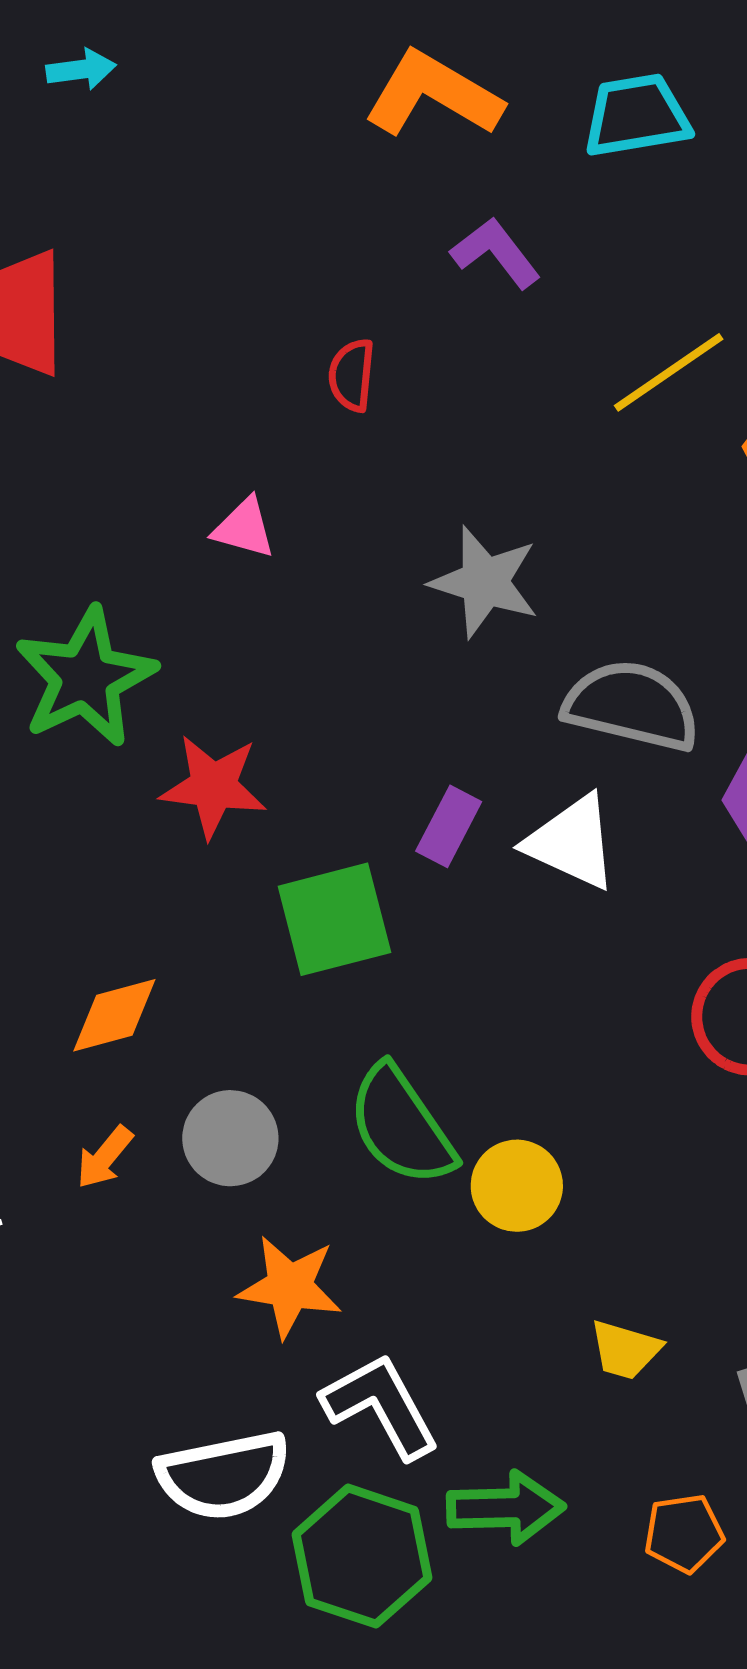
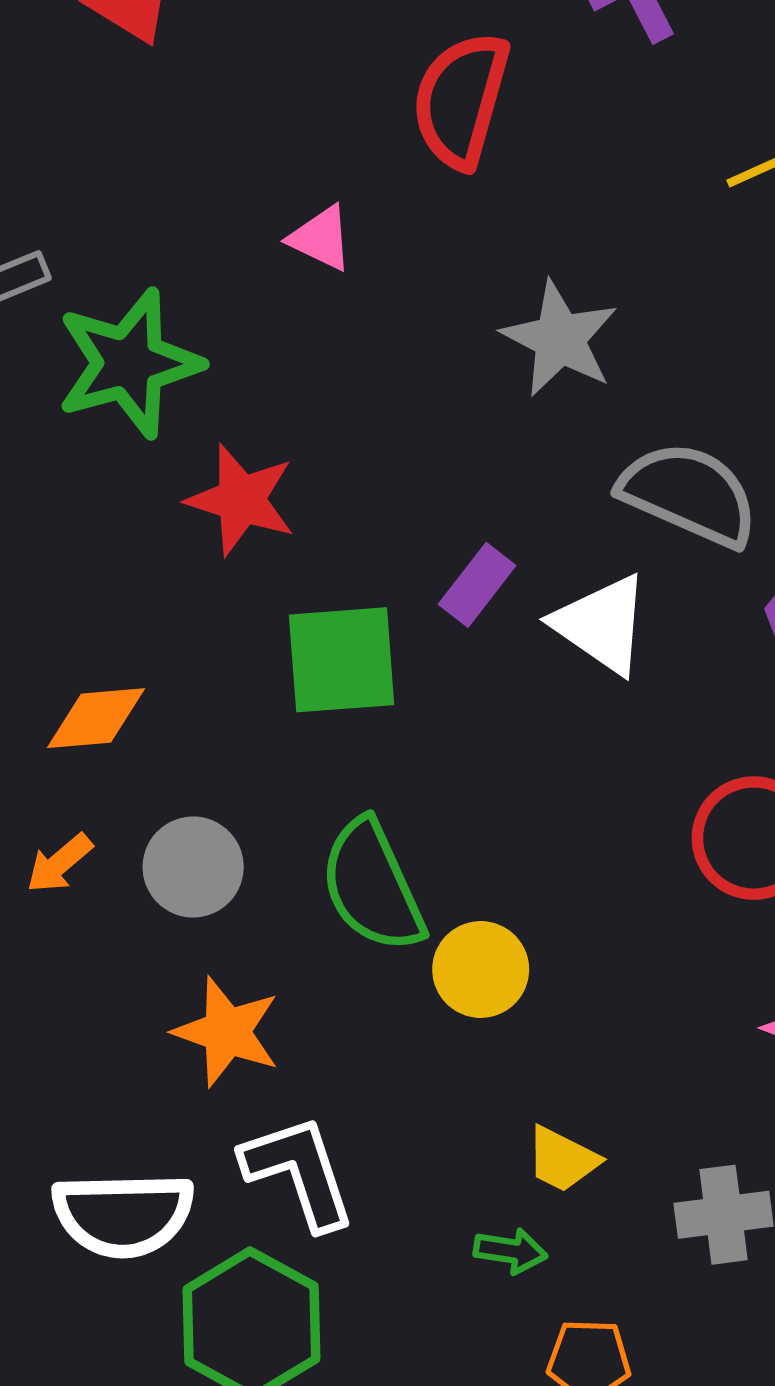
red semicircle: (352, 375) -> (461, 100), size x1.8
green arrow: (506, 1508) -> (510, 1251), moved, size x0.6

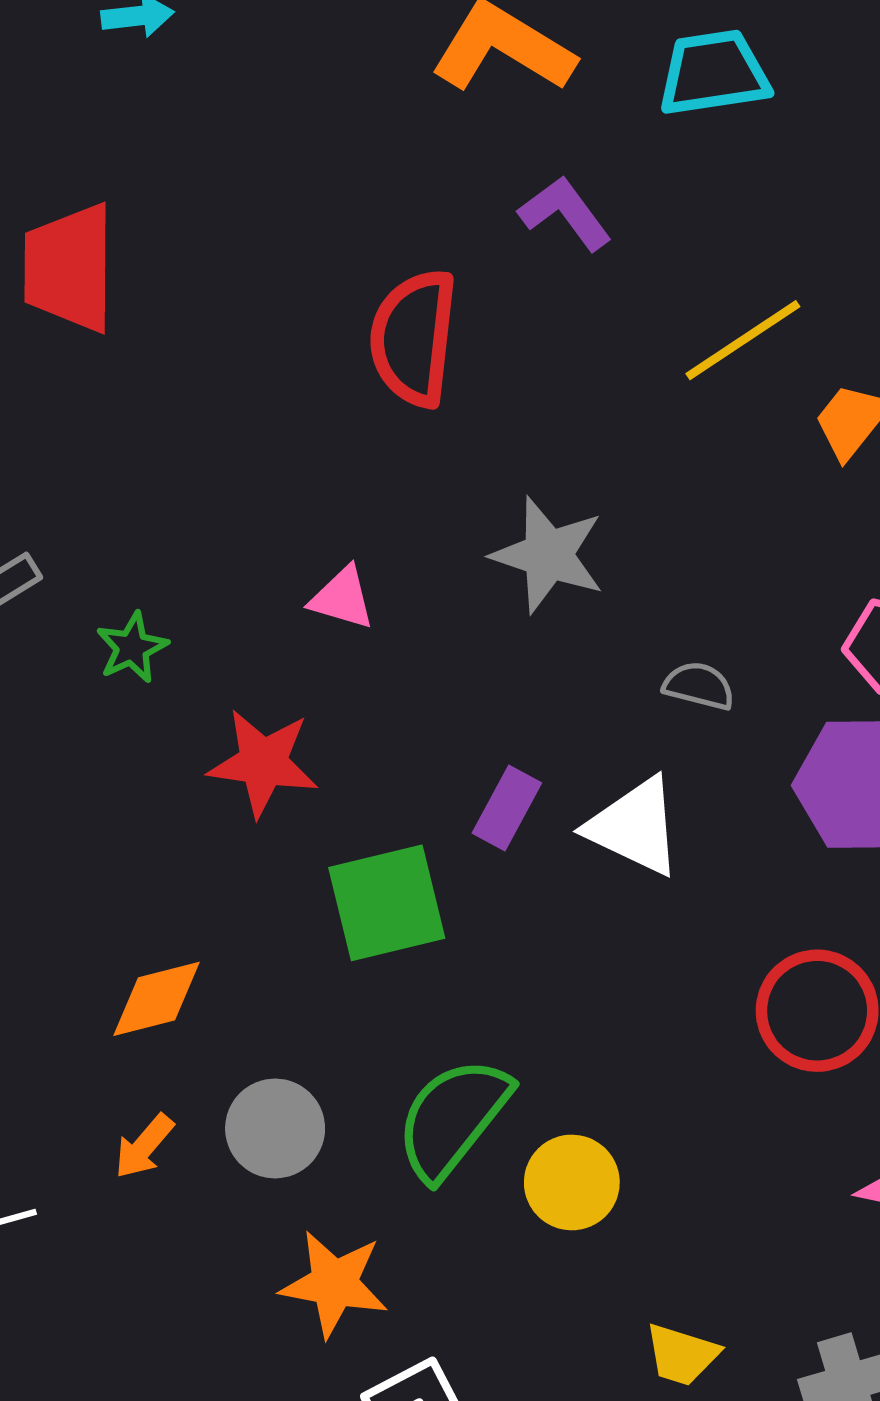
pink triangle: (321, 238) -> (342, 598), moved
green star: (129, 363) -> (132, 648), size x0.5
gray semicircle: (689, 494) -> (699, 686), size x0.5
green semicircle: (372, 886) -> (453, 1118), turned 72

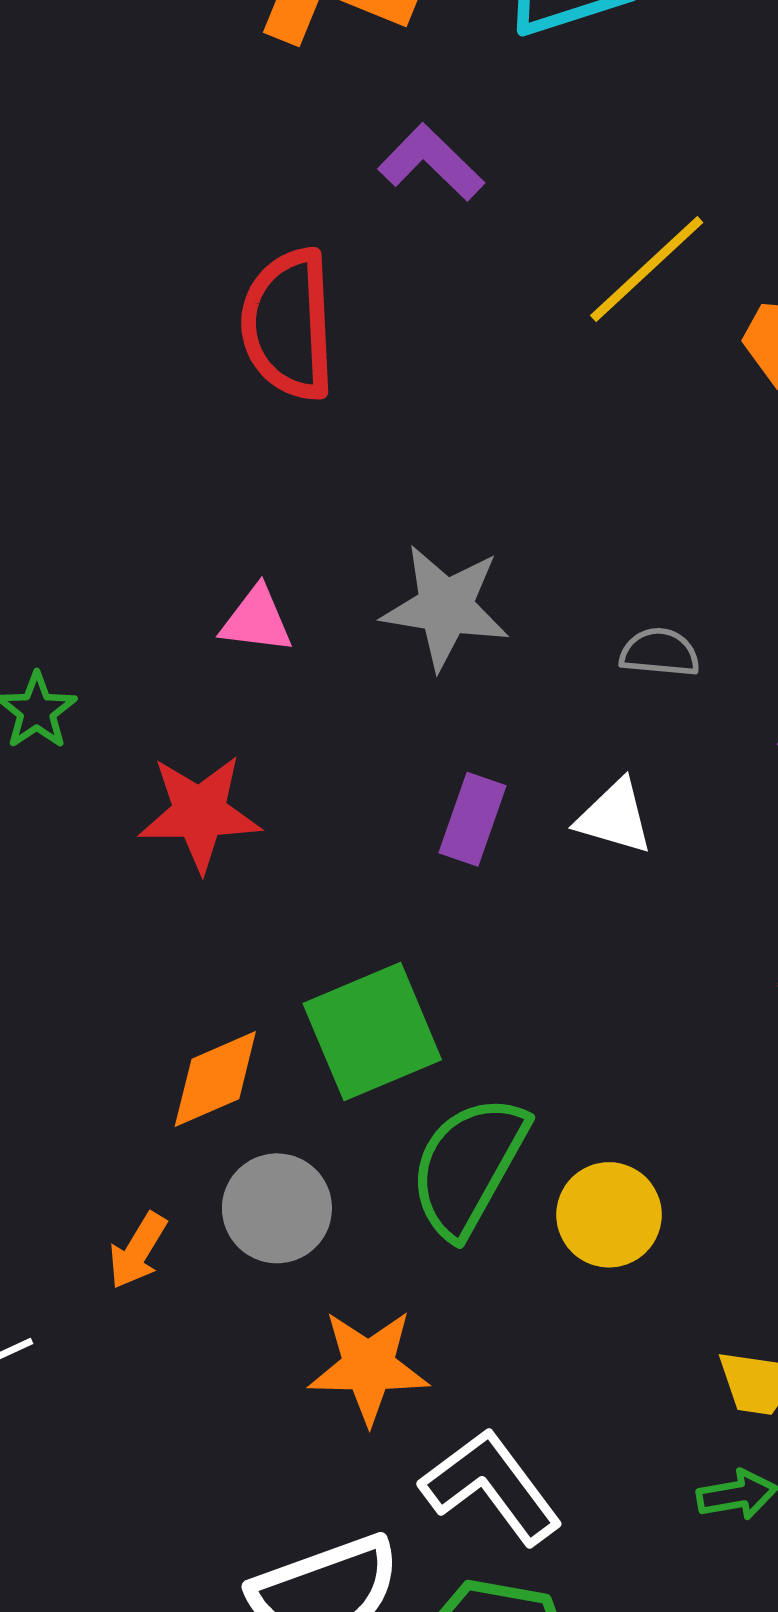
gray star: (548, 555) -> (445, 607), moved
white triangle: (635, 827) -> (615, 817), size x0.7
green square: (387, 903) -> (372, 1032), moved
orange diamond: (157, 999) -> (215, 1079), moved

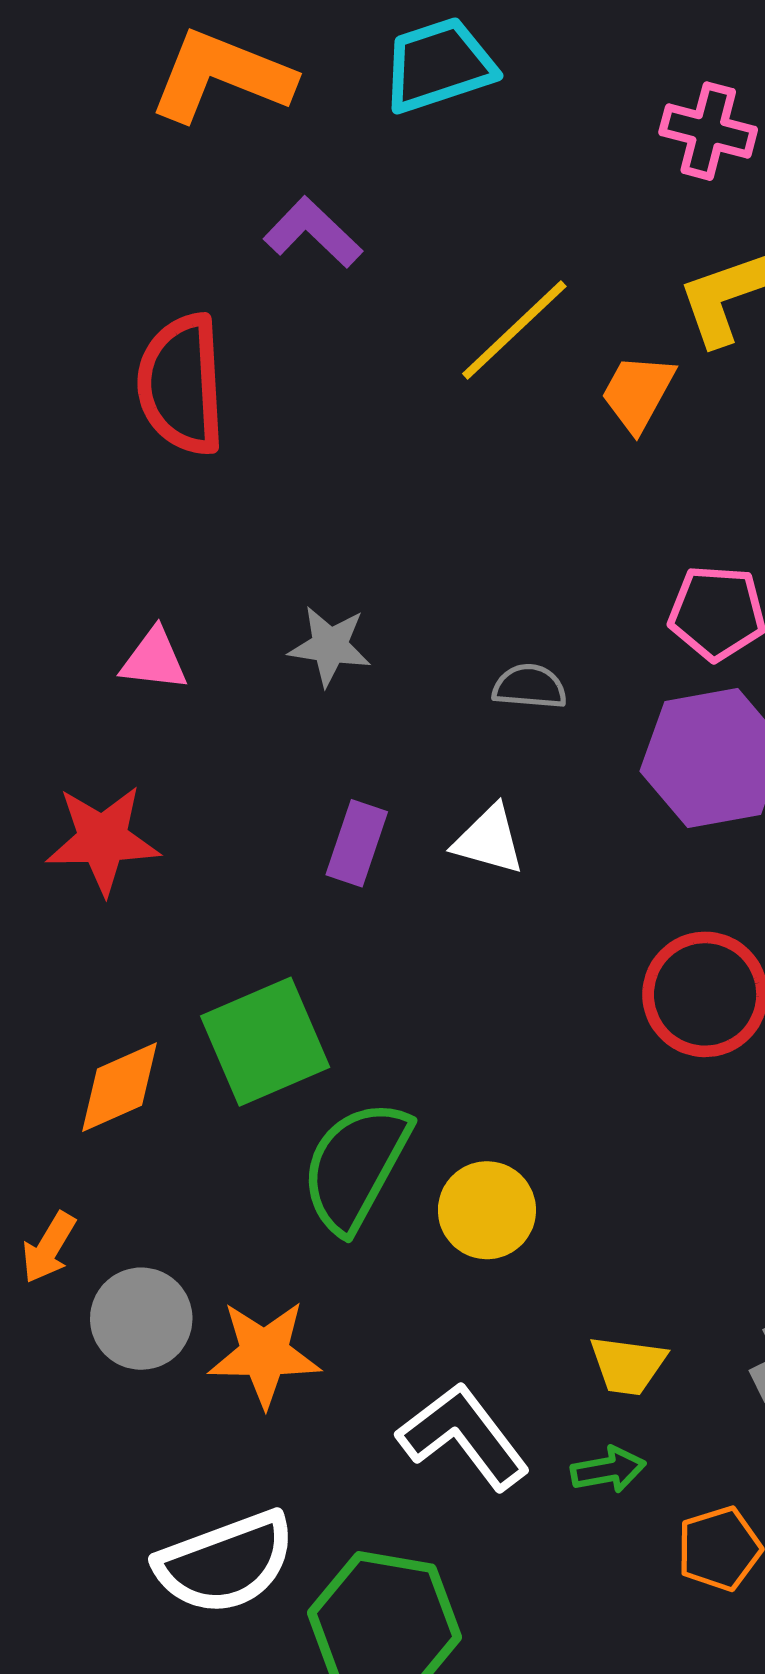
gray star: (445, 607) -> (330, 646), size x0.7
gray circle: (277, 1208) -> (141, 1319), moved
white L-shape: (491, 1487) -> (464, 1436), moved

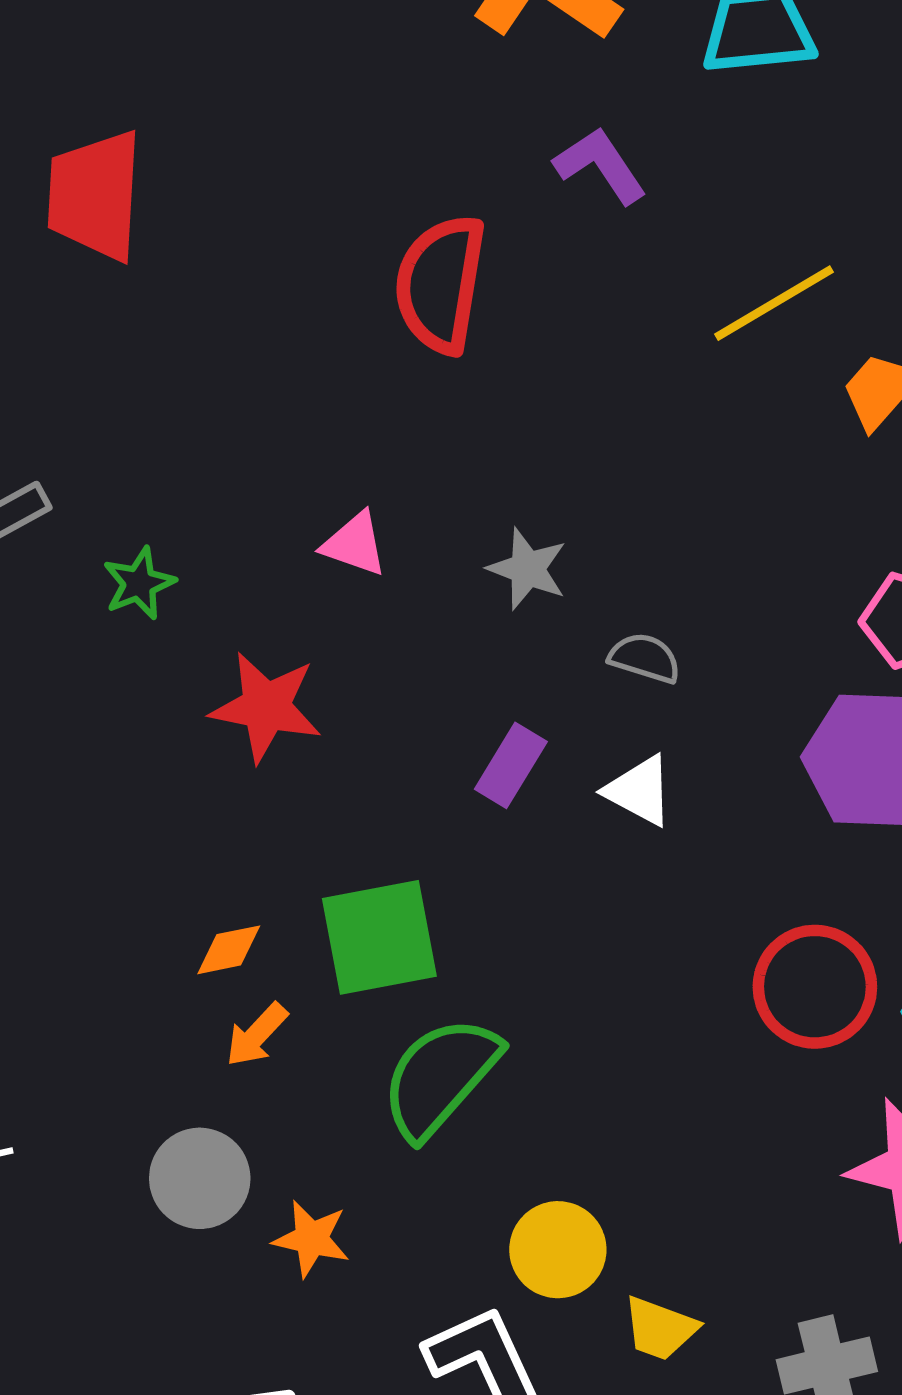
gray semicircle: (530, 687) -> (645, 658), moved
orange diamond: (119, 1087) -> (229, 950), size x0.7
yellow circle: (487, 1210) -> (558, 1250), moved
orange arrow: (49, 1247) -> (257, 1035), moved
orange star: (265, 1353) -> (311, 1239), size x0.7

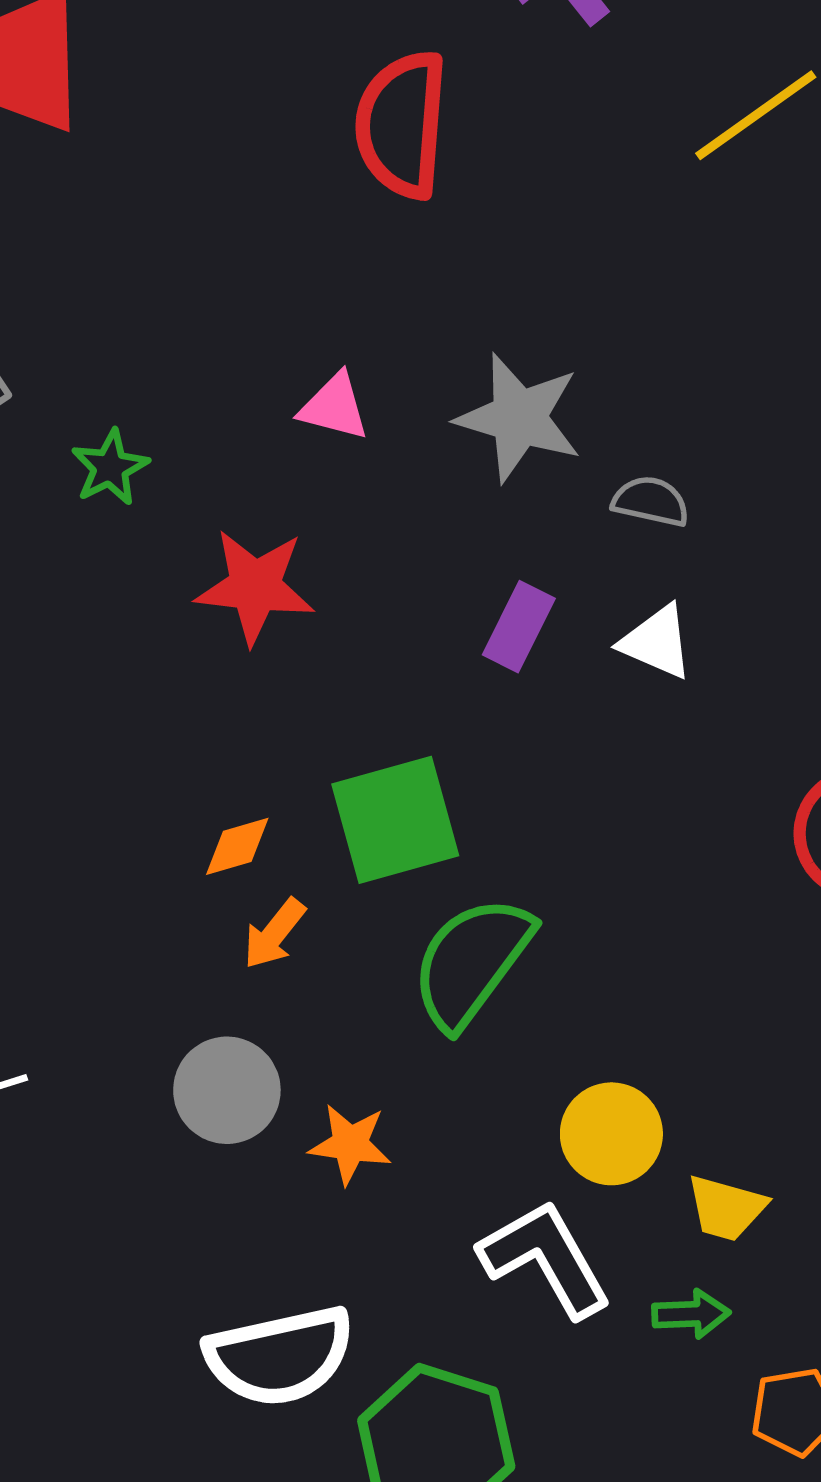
gray star: (527, 569) -> (519, 418), size x1.5

